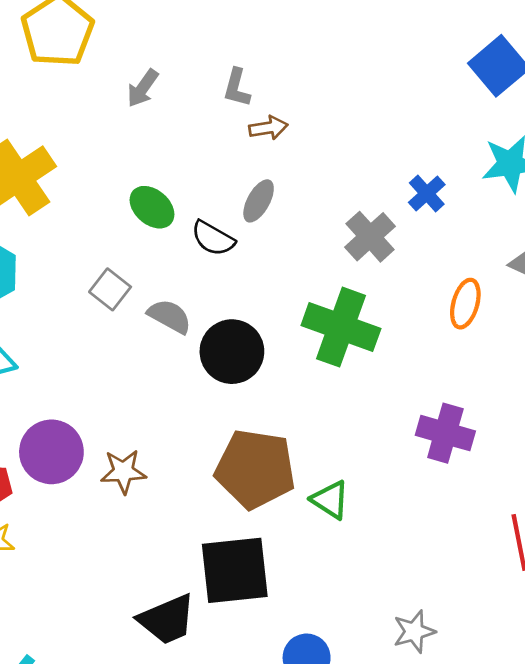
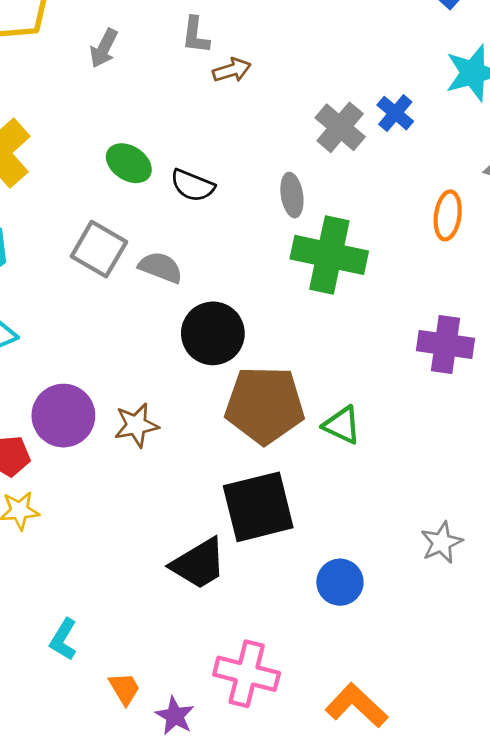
gray ellipse: (259, 201) -> (292, 195), moved, turned -30
gray cross: (370, 237) -> (340, 127), moved
gray square: (110, 289) -> (99, 249), size x1.4
black circle: (232, 352) -> (213, 333), moved

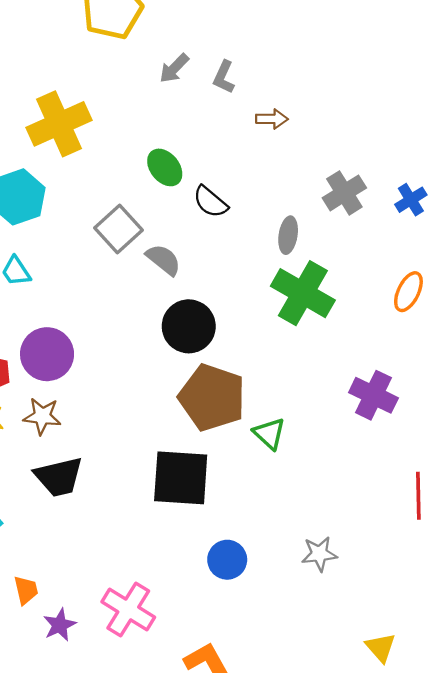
gray L-shape: (196, 35) -> (224, 77), moved
blue cross: (395, 113) -> (411, 200), moved
brown star: (136, 425) -> (42, 416), moved
black trapezoid: (199, 564) -> (59, 477), moved

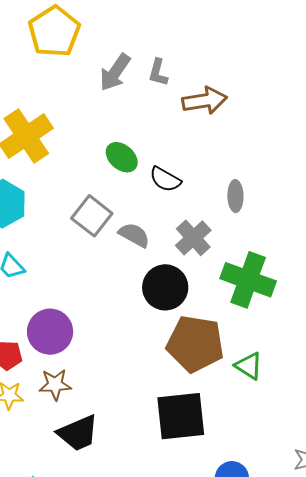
gray arrow: (174, 68) -> (115, 72), size x1.4
brown arrow: (272, 119) -> (205, 101), size x1.6
gray cross: (344, 193) -> (193, 238), moved
green cross: (303, 293) -> (248, 280), moved

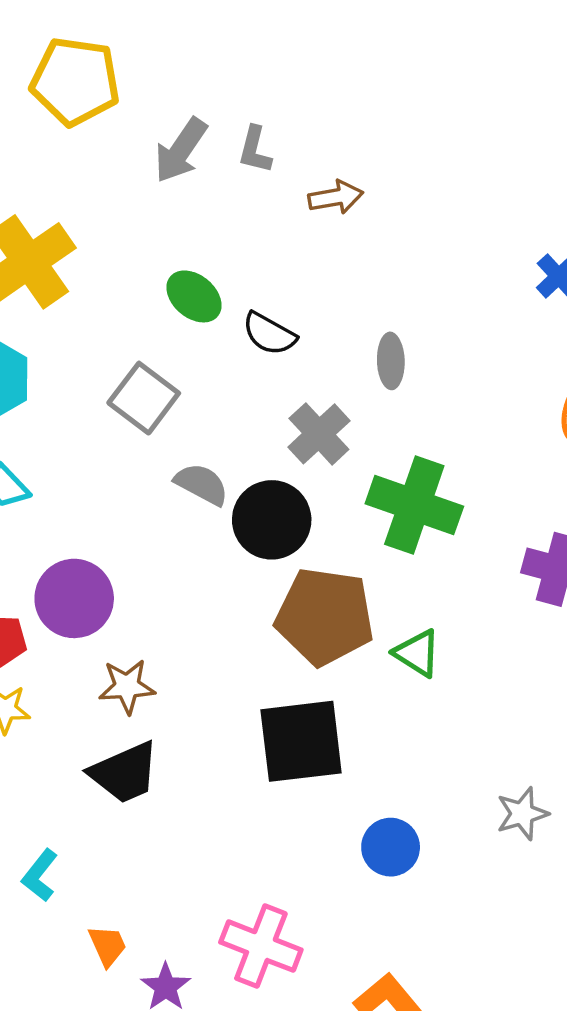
yellow pentagon: (54, 31) -> (75, 81), turned -30
brown arrow: (205, 101) -> (336, 197), size x0.7
gray semicircle: (134, 235) -> (202, 484), moved
brown star: (55, 385) -> (127, 686), moved

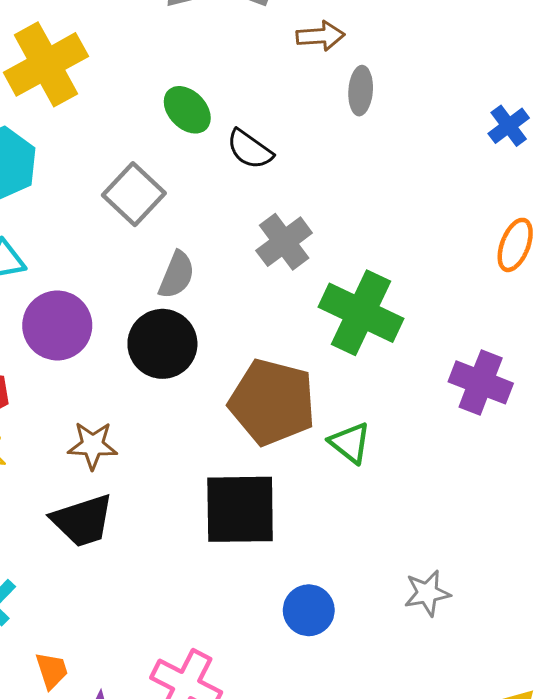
gray ellipse: (391, 361) -> (361, 91), moved
gray semicircle: (202, 484) -> (177, 275), turned 78
black circle: (272, 520) -> (162, 344), moved
purple circle: (74, 598) -> (57, 325), moved

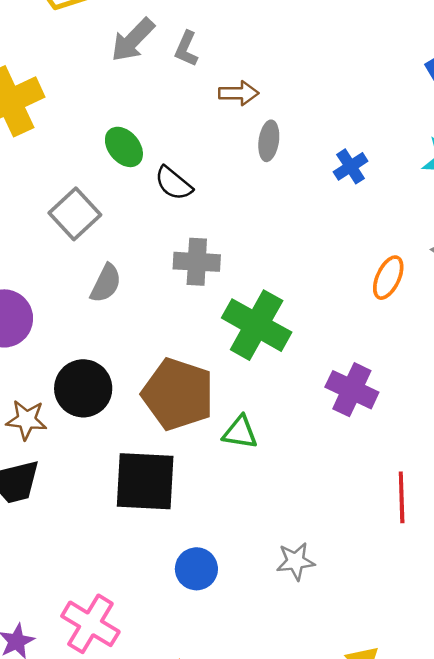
blue cross: (509, 126) -> (351, 166), moved
gray cross: (284, 242) -> (197, 262), turned 36
black circle: (162, 344) -> (83, 388), moved
green triangle: (350, 443) -> (240, 432), turned -33

